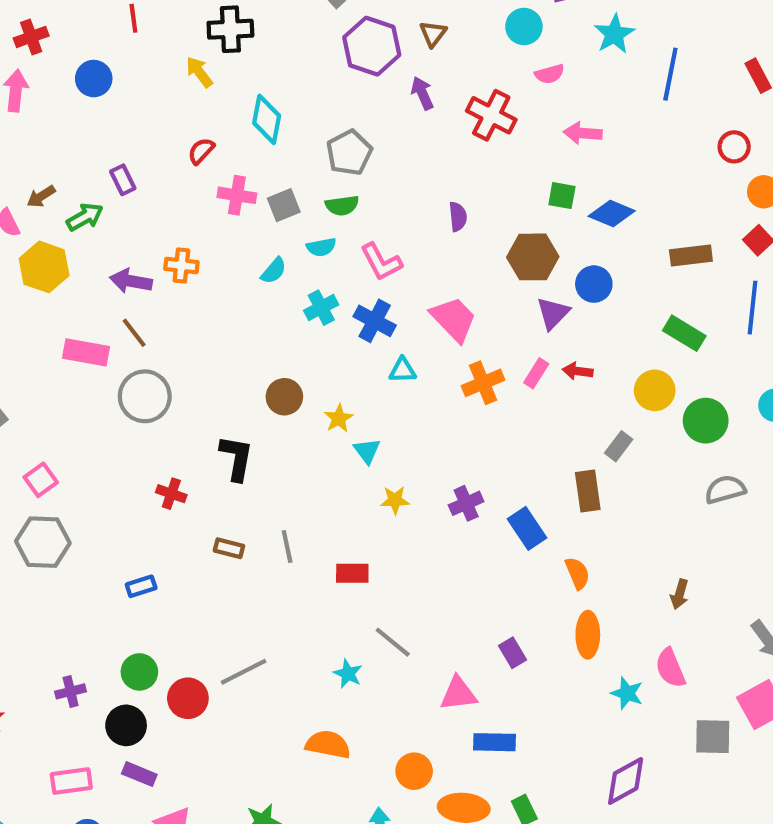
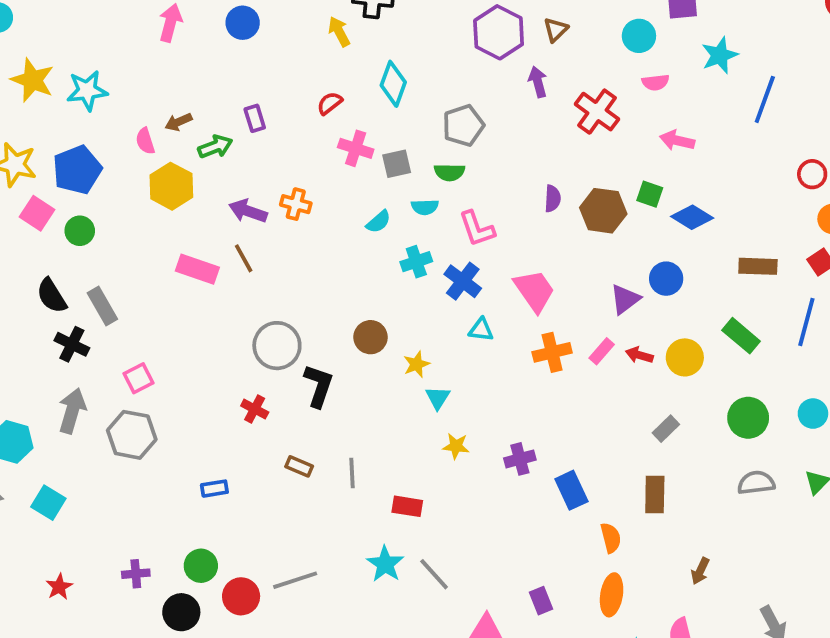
brown hexagon: (533, 257) -> (603, 211), moved
yellow circle: (655, 390) -> (685, 357), moved
gray circle: (145, 396) -> (277, 346), moved
brown rectangle: (588, 491) -> (655, 495), moved
cyan star: (348, 674) -> (385, 564), moved, size x1.4

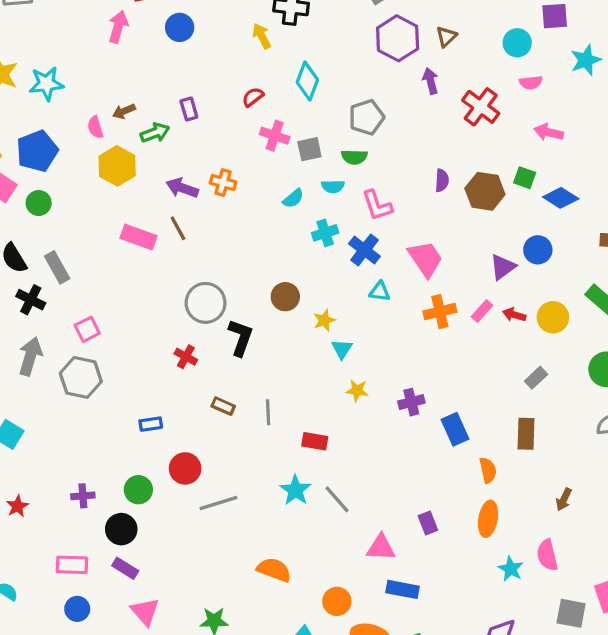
red circle: (241, 596) -> (185, 468), moved

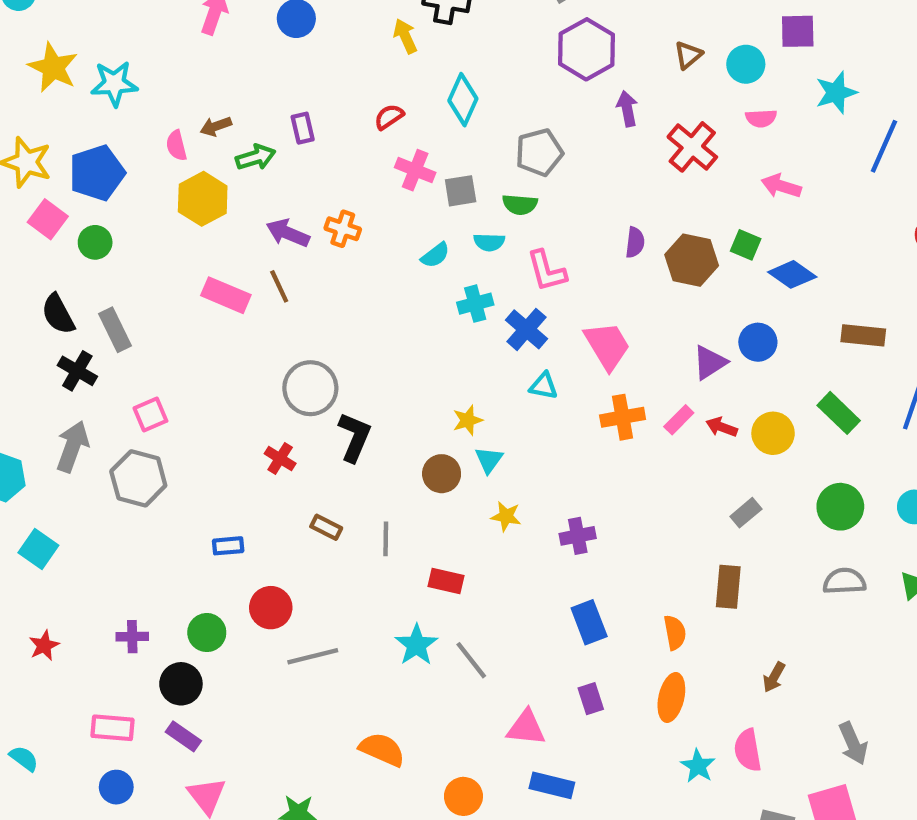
brown triangle: (446, 37) -> (688, 55), moved
brown circle: (285, 297) -> (442, 474), moved
blue rectangle: (455, 429) -> (589, 622), moved

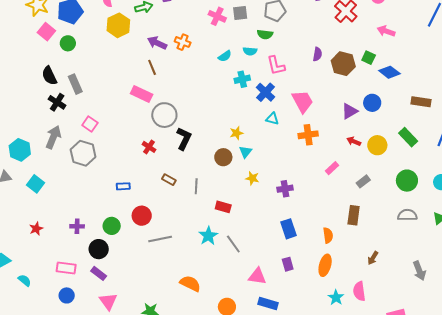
gray square: (461, 191) -> (240, 13), moved
pink rectangle: (226, 295) -> (142, 94), moved
pink square: (150, 415) -> (90, 124), turned -35
pink rectangle: (679, 420) -> (332, 168), moved
gray arrow: (853, 743) -> (419, 271), moved

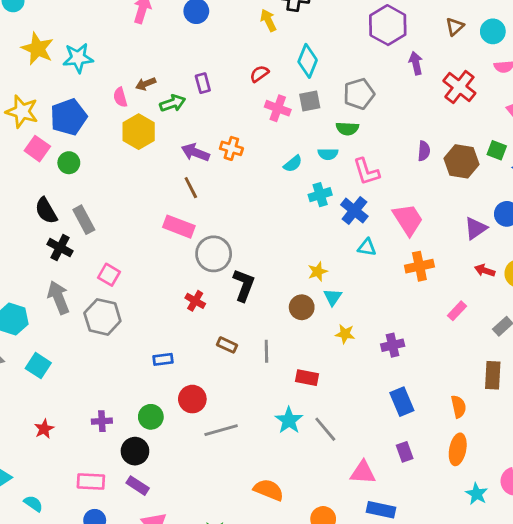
gray arrow: (53, 137) -> (58, 297), turned -40

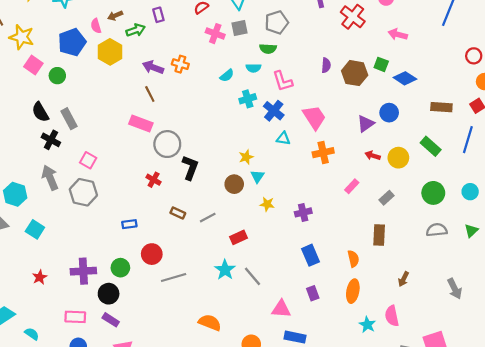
blue pentagon: (69, 117) -> (72, 42), moved
gray line: (266, 351) -> (208, 218), turned 63
red rectangle: (307, 378) -> (238, 237), turned -35
purple cross: (102, 421) -> (83, 271), size x1.6

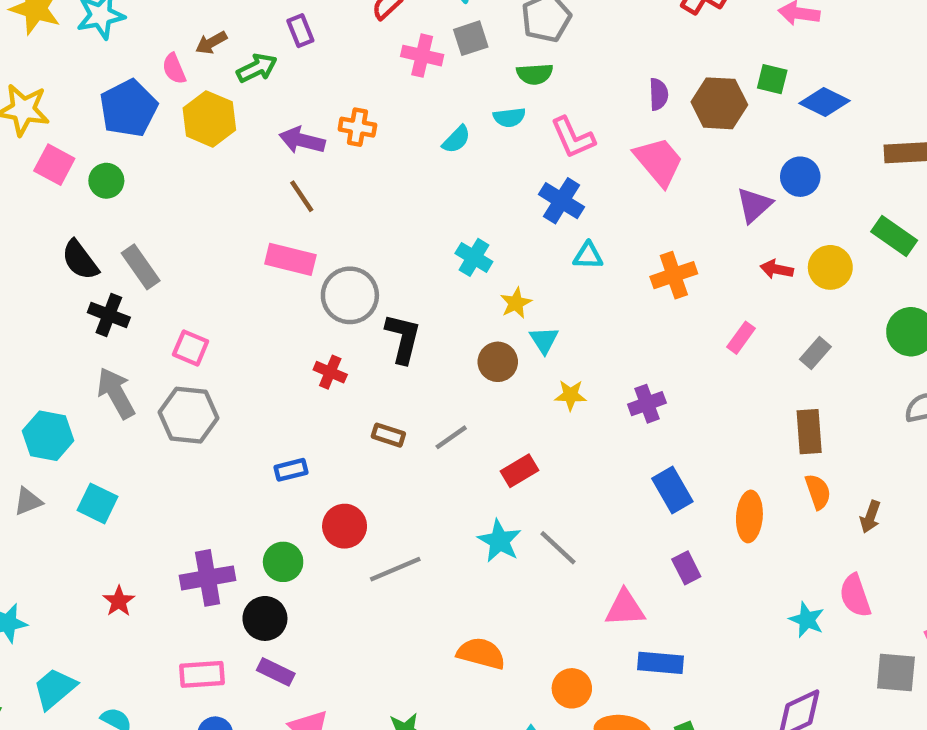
cyan cross: (248, 99) -> (474, 257), moved, turned -35
pink trapezoid: (314, 117) -> (659, 161), moved
orange semicircle: (353, 259) -> (818, 492), moved
orange ellipse: (353, 291) -> (749, 516), moved

